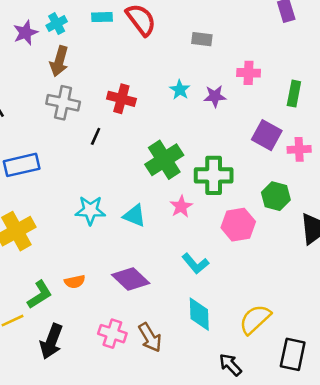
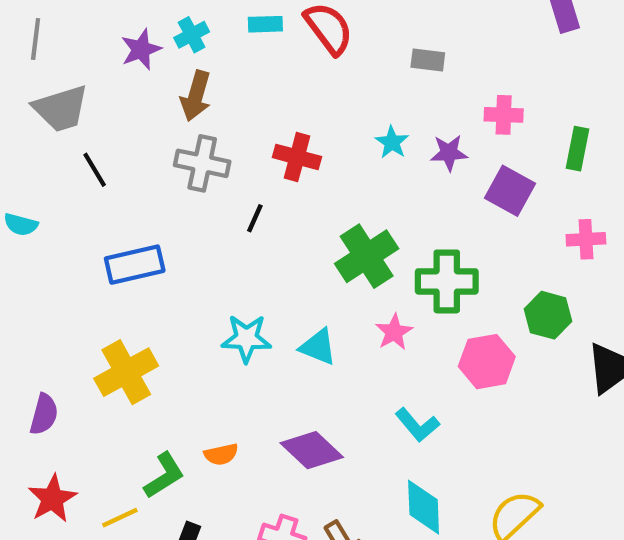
purple square: (267, 135) -> (510, 191), moved

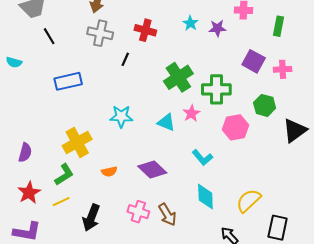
purple square: (510, 191) -> (254, 61), moved
cyan triangle: (318, 347) -> (166, 122), moved
yellow cross: (126, 372) -> (77, 142), moved
green L-shape: (164, 475) -> (64, 175), moved

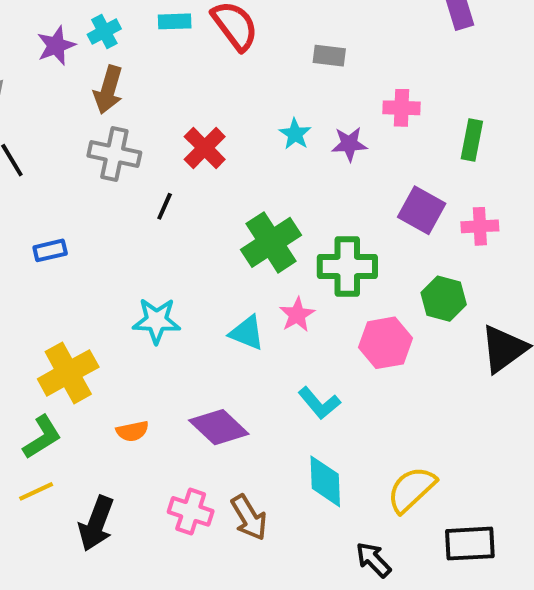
red cross: (145, 30) -> (205, 148), turned 30
blue rectangle: (68, 81) -> (50, 250), size x0.6
black rectangle: (278, 228) -> (470, 544), turned 75

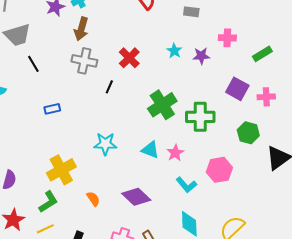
green rectangle: (472, 140) -> (262, 54), turned 48
pink star: (297, 315) -> (175, 153), moved
pink hexagon: (385, 343) -> (219, 170), moved
orange semicircle: (132, 431) -> (93, 199), turned -112

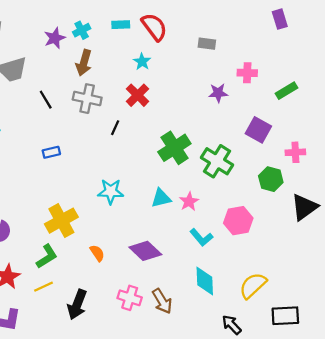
cyan star: (174, 51) -> (142, 62), moved
black line: (33, 64) -> (46, 100), moved
pink cross: (266, 97) -> (295, 152), moved
green cross: (200, 117) -> (217, 161), turned 32
cyan triangle: (150, 150) -> (161, 198), turned -36

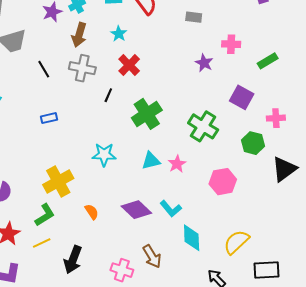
cyan star: (142, 62) -> (119, 34), moved
purple star: (218, 93) -> (204, 63), turned 30
green cross: (174, 148) -> (147, 114), moved
cyan L-shape: (201, 237) -> (171, 209), moved
pink cross: (130, 298) -> (122, 270), moved

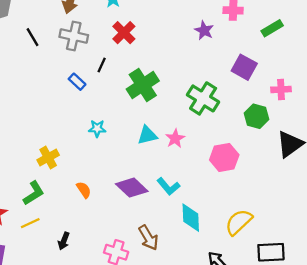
blue rectangle: (49, 118) -> (77, 82), moved, turned 56
cyan star: (104, 155) -> (97, 128), size x0.7
yellow cross: (58, 182) -> (48, 157), size x0.7
black arrow: (73, 260) -> (64, 241), size x0.6

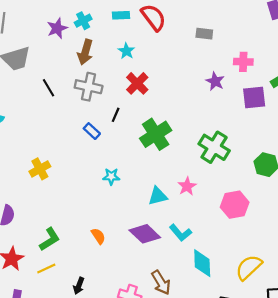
purple square: (244, 67) -> (254, 98), moved, turned -35
cyan triangle: (147, 135) -> (158, 196), moved
yellow cross: (48, 157) -> (40, 169), moved

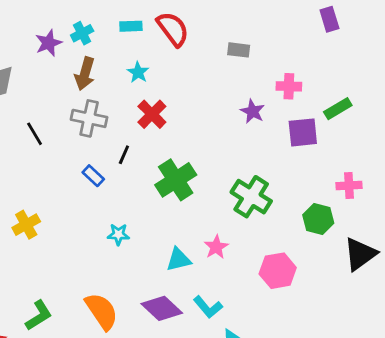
black line: (49, 88) -> (35, 134), moved
orange semicircle: (98, 236) -> (102, 311), size x1.8

